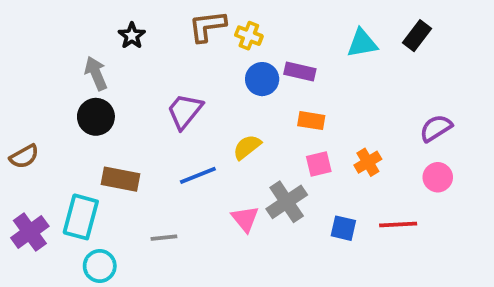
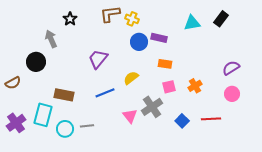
black circle: (96, 117) -> (36, 62), moved
blue square: (343, 228) -> (182, 121), turned 32
cyan circle: (100, 266) -> (65, 129), moved

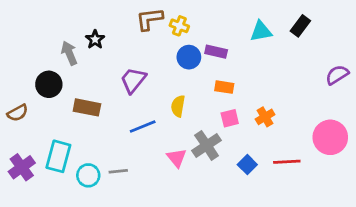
black star: (70, 19) -> (95, 39), moved
purple semicircle: (231, 68) -> (337, 75), moved
yellow semicircle: (131, 78) -> (178, 106), turned -42
pink circle: (232, 94) -> (330, 137), moved, size x1.6
brown rectangle: (64, 95) -> (87, 107), moved

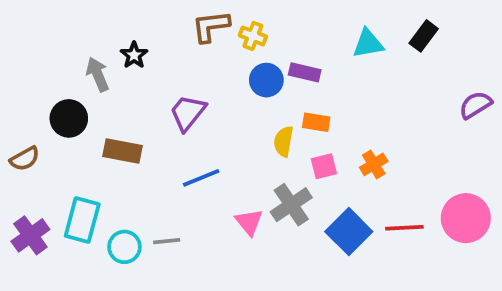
yellow semicircle: (178, 106) -> (284, 141), moved
pink circle: (330, 137) -> (466, 218), moved
blue square: (247, 165) -> (349, 232), size x1.6

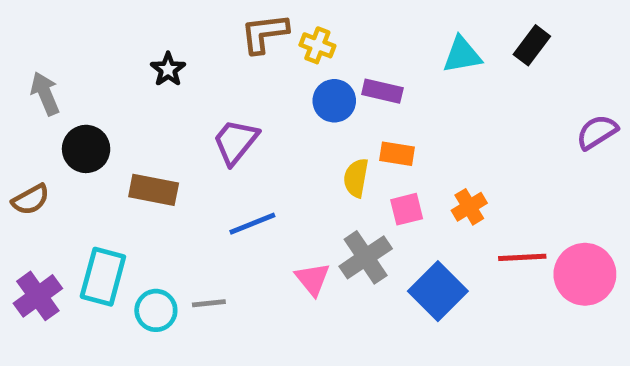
gray arrow: (98, 74) -> (45, 94), moved
red line: (404, 228) -> (522, 257), moved

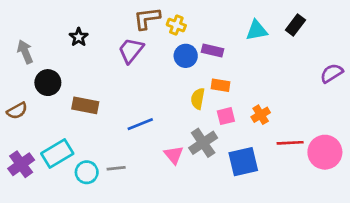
black star: (168, 69) -> (79, 37), moved
purple trapezoid: (235, 142) -> (131, 50), moved
cyan rectangle: (103, 277) -> (57, 154), turned 44
blue square: (438, 291) -> (243, 162), turned 32

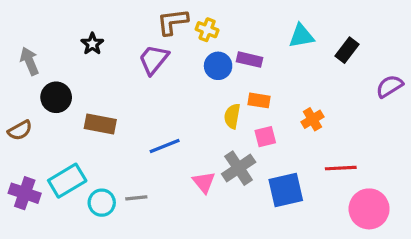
black rectangle: (295, 25) -> (347, 50), moved
orange cross: (261, 115) -> (312, 119), moved
pink circle: (325, 152) -> (369, 209), moved
purple cross: (21, 164) -> (25, 193), turned -35

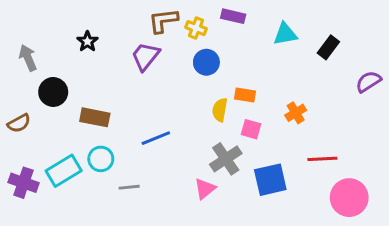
purple rectangle: (250, 60) -> (233, 16), moved
pink square: (265, 137) -> (251, 129), turned 30
pink triangle: (204, 182) -> (205, 189), moved, turned 30
cyan circle: (102, 203) -> (101, 159), moved

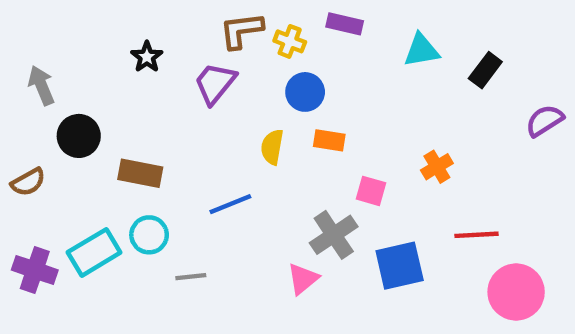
black star: (87, 41) -> (147, 57), moved
orange rectangle: (245, 95) -> (329, 140), moved
yellow semicircle: (220, 110) -> (272, 147), moved

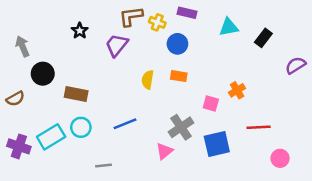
blue circle: (305, 92) -> (177, 44), moved
pink square: (371, 191) -> (211, 103), moved
blue line: (230, 204) -> (125, 124), moved
gray line: (191, 277) -> (104, 165), moved
pink circle: (516, 292) -> (280, 158), size x0.6

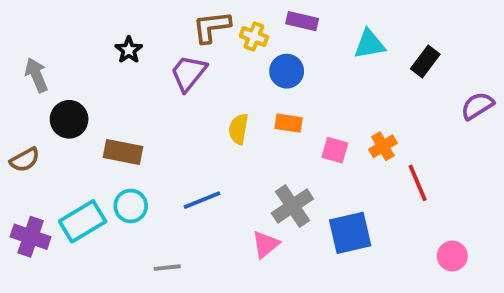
pink square: (211, 103) -> (335, 150), moved
red line: (259, 127) -> (418, 183), moved, turned 70

